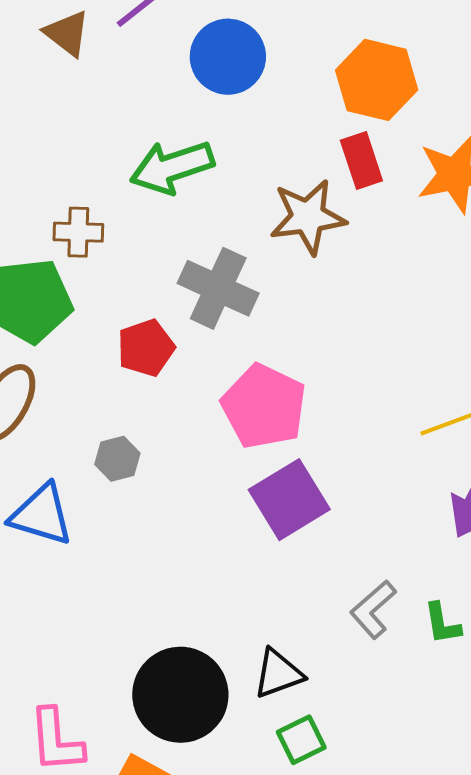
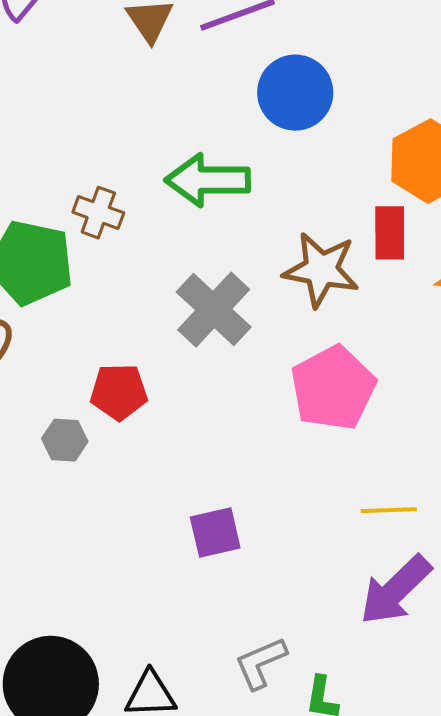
red pentagon: (146, 348) -> (119, 392), moved
pink pentagon: (264, 406) -> (333, 388), moved
purple square: (289, 500) -> (215, 532), size x0.7

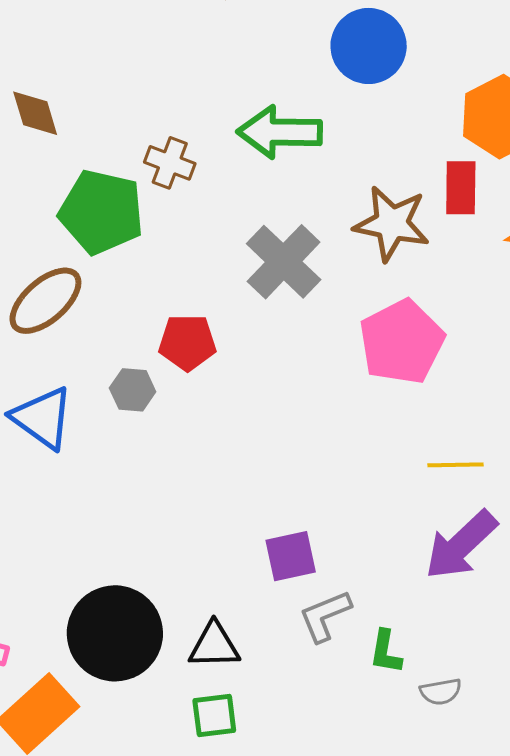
purple square: (215, 532) -> (291, 556), moved

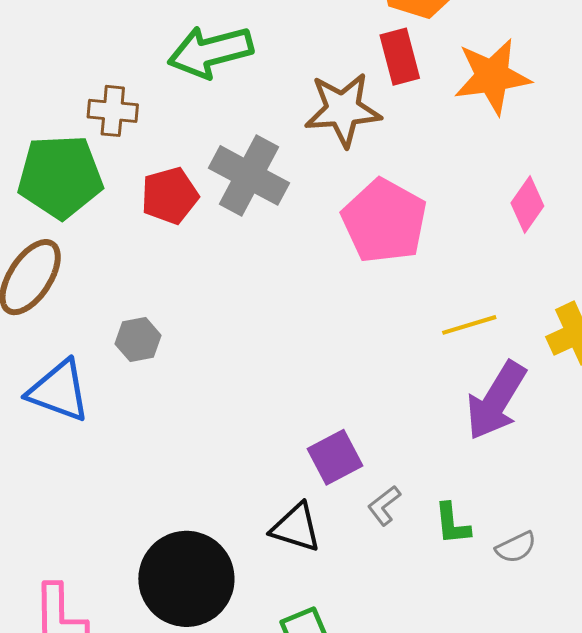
red pentagon: (187, 342) -> (170, 196), moved
gray L-shape: (325, 616) -> (384, 506), size x0.7
black triangle: (214, 645) -> (296, 528), moved, turned 34

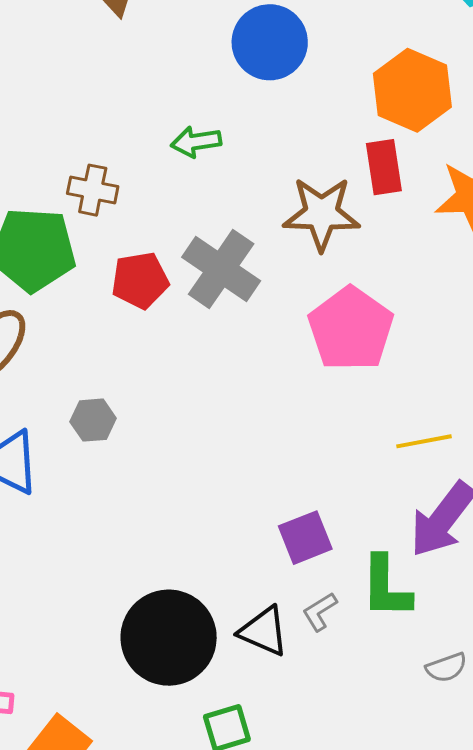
green arrow: (210, 52) -> (196, 142), size x0.6
purple square: (335, 457) -> (305, 538), moved
green L-shape: (452, 524) -> (386, 587), moved, size x1.5
black triangle: (296, 528) -> (264, 631), moved
black circle: (186, 579) -> (169, 638), moved

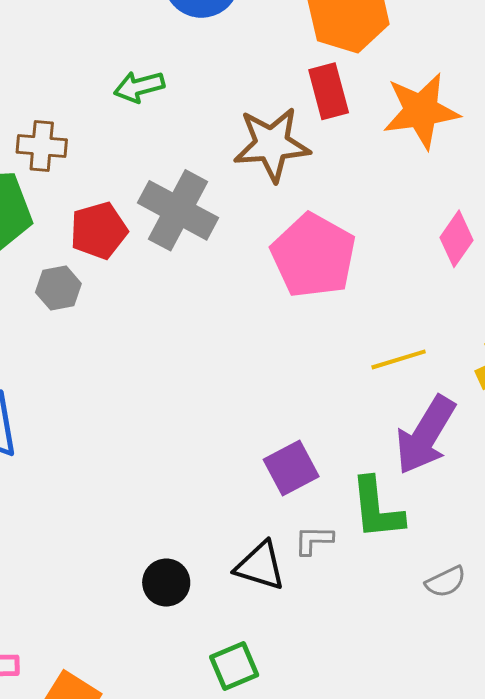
gray hexagon: (93, 420) -> (58, 288), moved
gray L-shape: (320, 612) -> (314, 540), turned 39
black circle: (169, 638) -> (166, 583), size x0.5

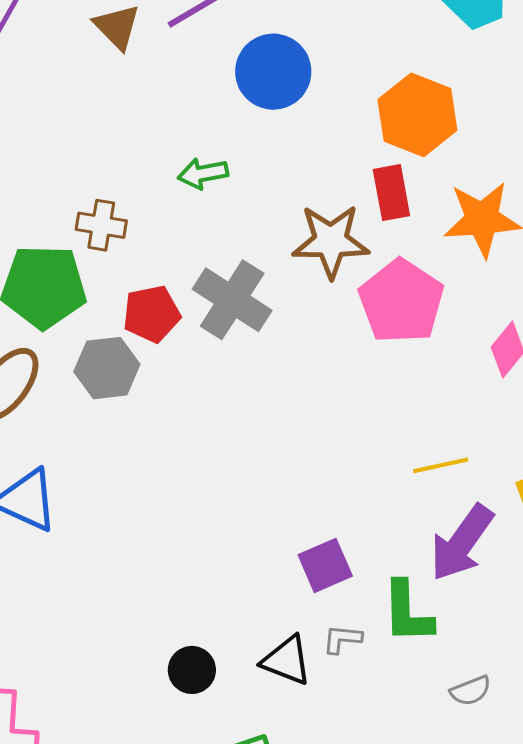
pink pentagon: (313, 256) -> (401, 301), moved
gray hexagon: (58, 288) -> (107, 368), size x1.4

